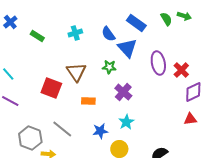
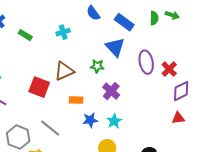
green semicircle: (166, 19) -> (154, 18), turned 32
blue semicircle: (108, 34) -> (93, 13), moved
brown triangle: (76, 72) -> (64, 71), turned 40
blue star: (100, 131) -> (90, 120), moved

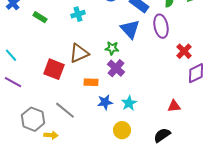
purple ellipse: (146, 62) -> (161, 26), moved
purple cross: (111, 91) -> (116, 68), moved
red triangle: (178, 118) -> (174, 106), moved

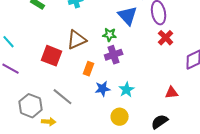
red cross: (184, 51) -> (166, 38), moved
purple cross: (116, 68) -> (114, 55), turned 30
orange rectangle: (91, 82) -> (89, 69), turned -72

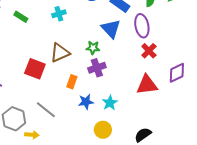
red triangle: (172, 93) -> (147, 85), moved, size x1.6

